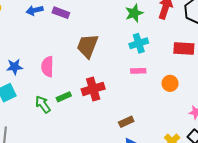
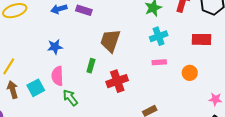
blue star: (15, 67) -> (55, 47), moved
pink semicircle: (47, 67) -> (57, 76), moved
green rectangle: (64, 97) -> (91, 66), moved, turned -48

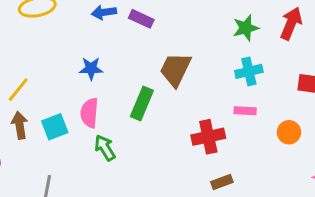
green rectangle: (91, 66) -> (142, 104), size x1.5
red cross: (117, 81) -> (208, 137), moved

